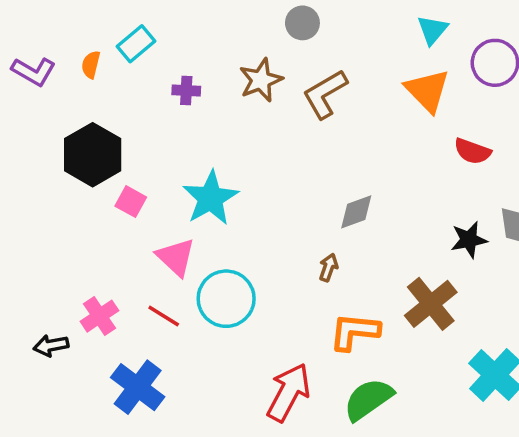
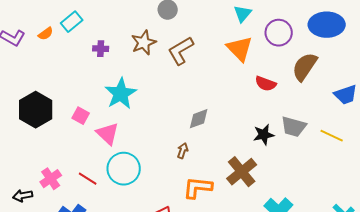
orange semicircle: (91, 65) -> (46, 34), turned -140
black hexagon: (93, 155) -> (36, 110), moved
cyan star: (211, 198) -> (121, 94), moved
pink square: (131, 202) -> (81, 116), moved
pink triangle: (176, 257) -> (108, 134), moved

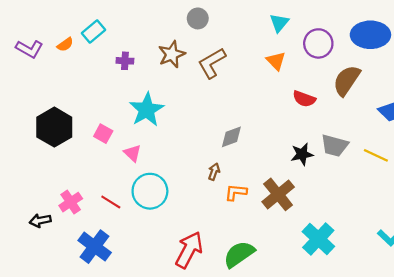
orange triangle: (240, 49) -> (276, 61), size x0.7
pink triangle: (108, 134) -> (133, 153), size x0.7
orange L-shape: (198, 188) -> (236, 192), moved, size x0.7

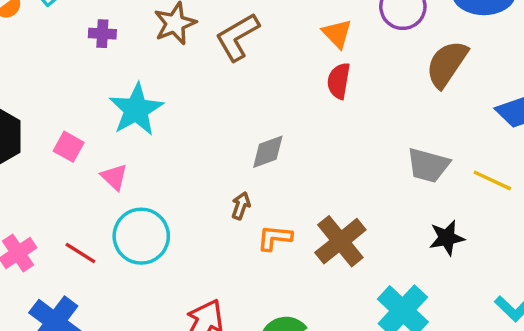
red semicircle: (304, 99) -> (339, 81), moved, turned 80
black star: (302, 154) -> (447, 238), moved

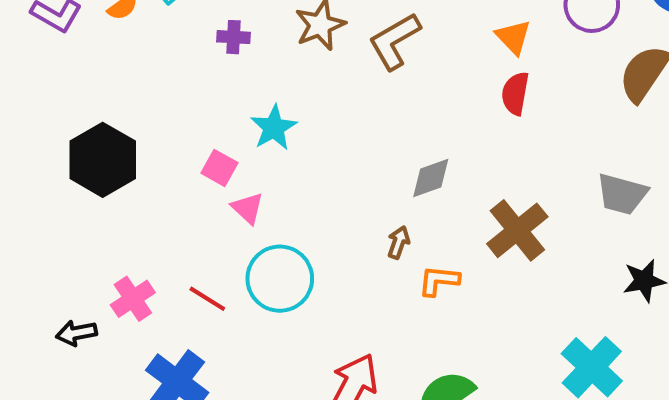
cyan star: (136, 110) -> (274, 128), size x0.7
pink square: (69, 147) -> (219, 168), moved
brown cross: (340, 241) -> (517, 230), moved

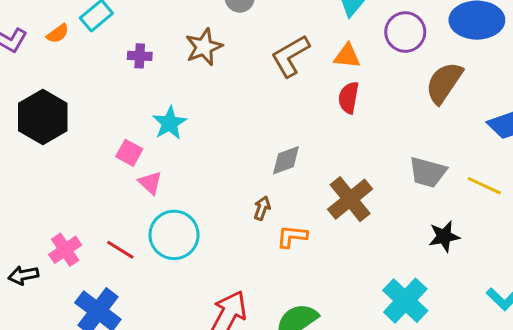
orange triangle: (513, 37) -> (347, 56), turned -40
brown L-shape: (395, 41) -> (290, 56), moved
black hexagon: (103, 160) -> (43, 117), moved

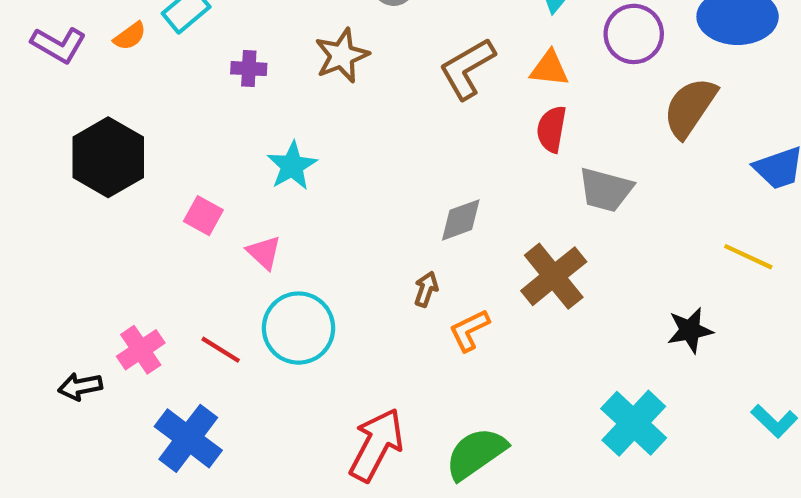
pink square: (129, 153) -> (203, 216), moved
gray trapezoid: (428, 172) -> (606, 190), moved
orange L-shape: (292, 236) -> (469, 330), turned -32

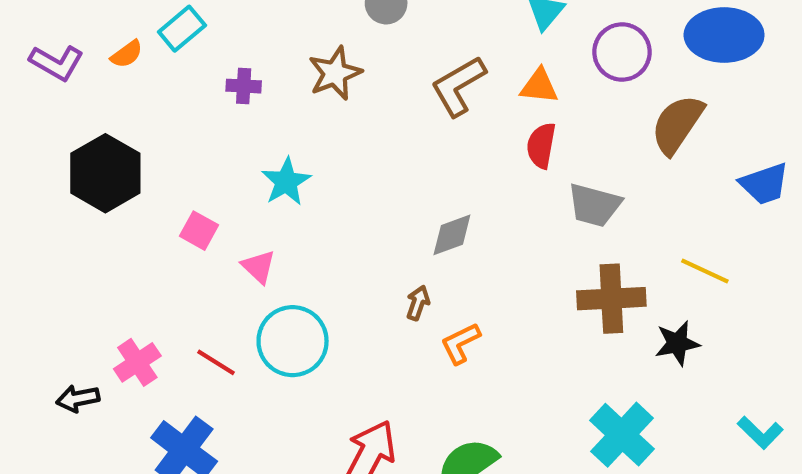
yellow line: (748, 257) -> (705, 271), moved
brown cross: (554, 276) -> (611, 299), moved, turned 36

